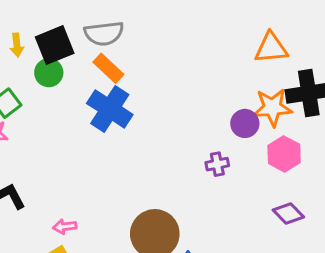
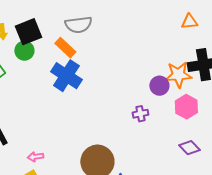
gray semicircle: (104, 33) -> (78, 25), moved
orange triangle: (271, 48) -> (189, 22), moved, size x0.7

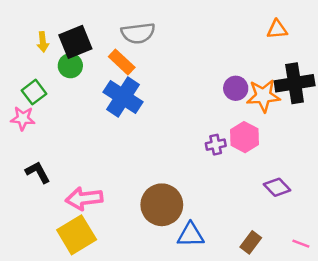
purple circle: (159, 86) -> (236, 88), moved
pink hexagon: (186, 107) -> (244, 137), moved
pink arrow: (35, 157) -> (84, 199), size x1.8

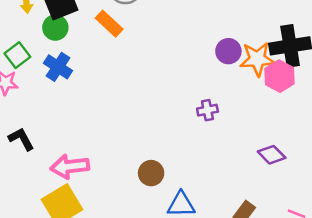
blue cross: (123, 97) -> (58, 67), moved, size x0.7
pink hexagon: (244, 137) -> (280, 76), moved
brown circle: (162, 205) -> (151, 173), size x0.6

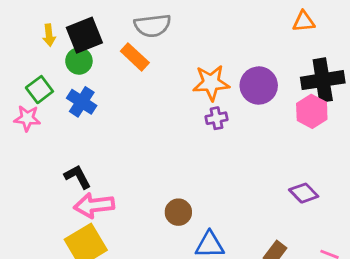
purple circle: (228, 51) -> (259, 86), size x1.4
orange star: (257, 59) -> (211, 83), moved
purple cross: (207, 110) -> (217, 118), moved
black L-shape: (21, 139) -> (78, 177), moved

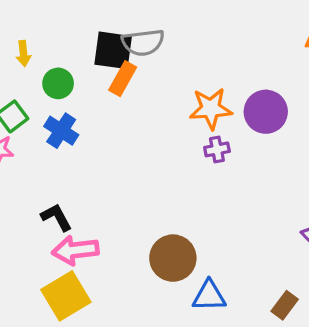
black square: (84, 35) -> (113, 50), moved, turned 30
orange rectangle: (135, 57) -> (123, 79), turned 76
brown circle: (178, 212) -> (173, 258), size x1.5

